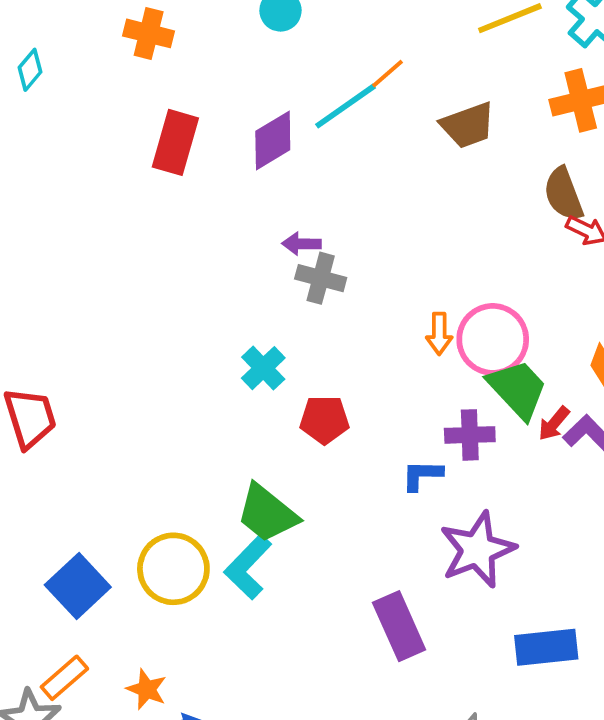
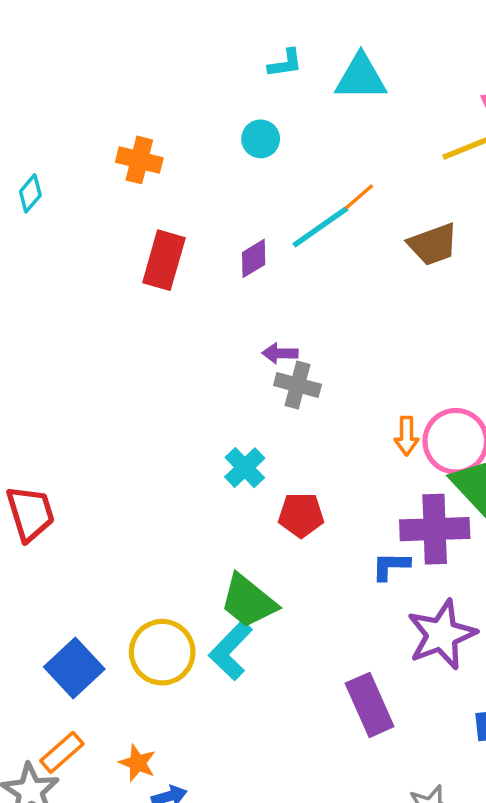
purple diamond: (273, 141) -> (254, 258), size x0.7
purple cross: (470, 435) -> (435, 529), size x1.5

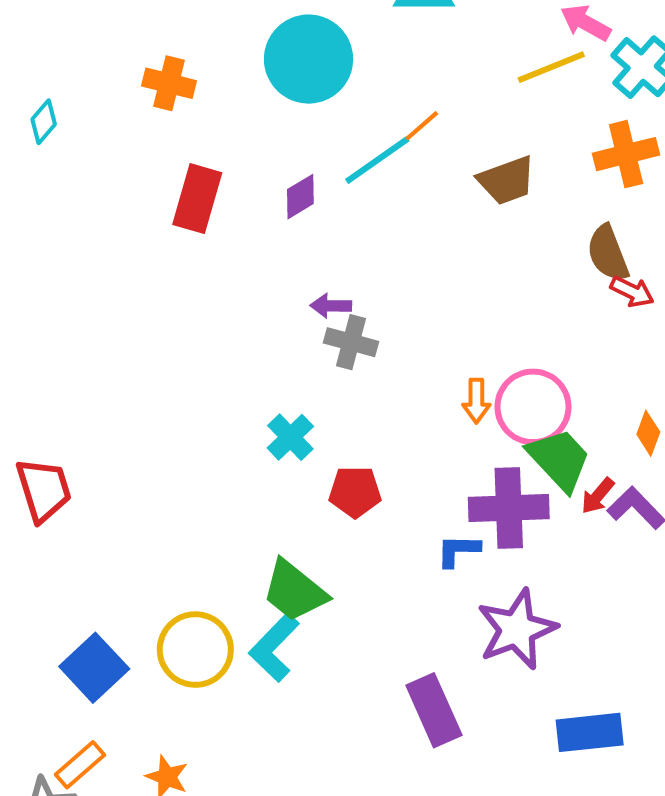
cyan circle: (261, 139) -> (309, 59), size x2.0

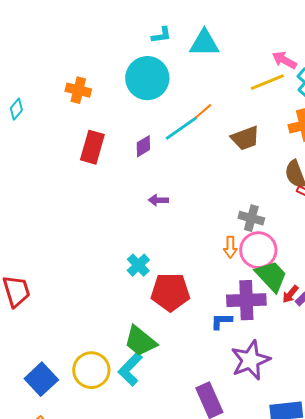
gray cross: (351, 342) -> (251, 218), moved
red pentagon: (355, 492) -> (170, 292), size x1.5

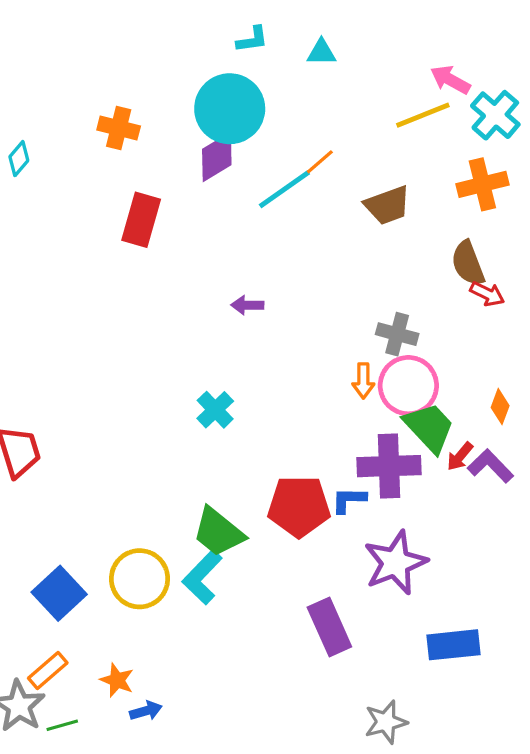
cyan triangle: (204, 43) -> (321, 52), size x0.6
purple diamond: (143, 146) -> (217, 157), moved, size x1.4
red pentagon: (170, 292) -> (299, 506), moved

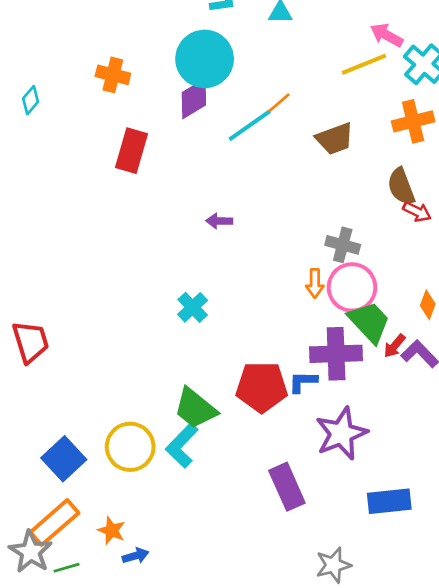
orange rectangle: (48, 671) -> (54, 523), size x1.5

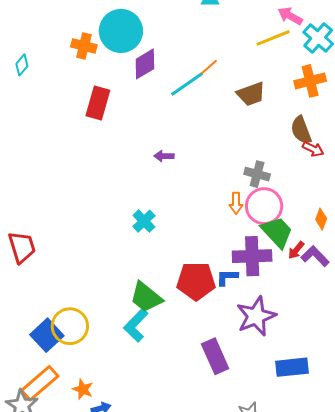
cyan circle: (205, 59) -> (121, 31), moved
yellow circle: (130, 447) -> (70, 326), moved

